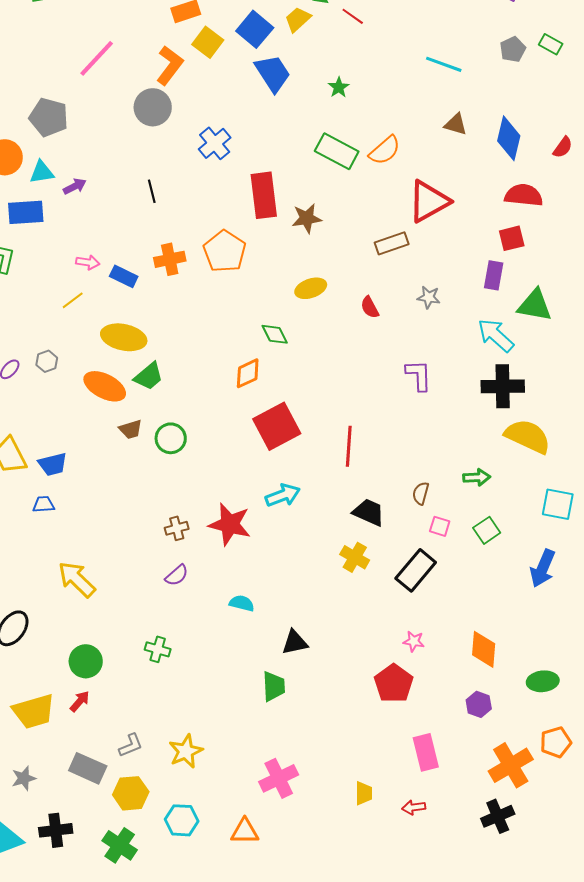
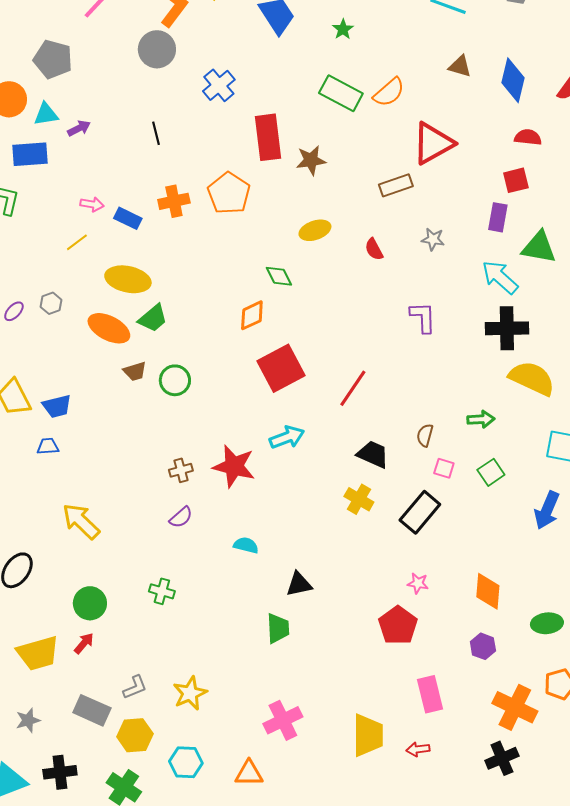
red semicircle: (524, 195) -> (528, 137), size x0.7
red line: (349, 446) -> (353, 388), turned 30
orange cross: (511, 765) -> (515, 707), turned -33
yellow trapezoid: (364, 793) -> (368, 735), size x1.8

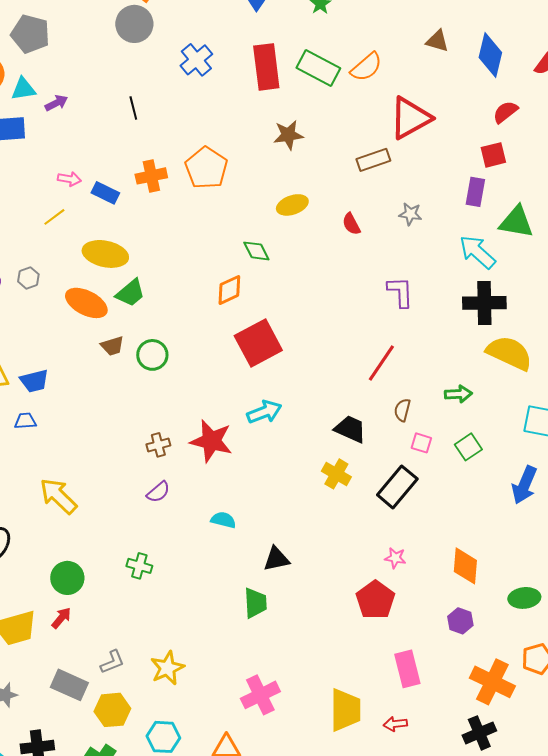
red rectangle: (268, 137) -> (266, 67), moved
red semicircle: (528, 137) -> (505, 112), turned -44
red line: (353, 388) -> (381, 363), moved

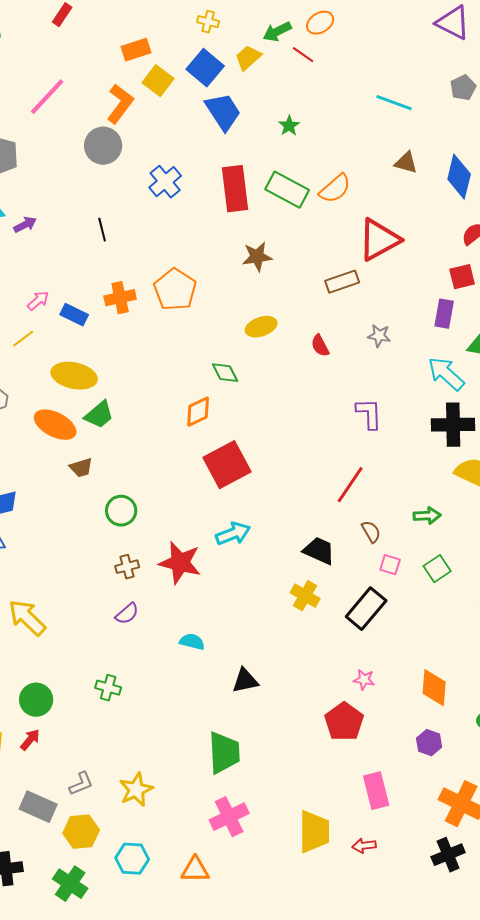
pink arrow: (69, 179) -> (38, 301), turned -50
green circle: (152, 355) -> (121, 511), moved
brown semicircle: (402, 410) -> (371, 532), turned 135
green trapezoid: (255, 603) -> (224, 753), moved, size x1.4

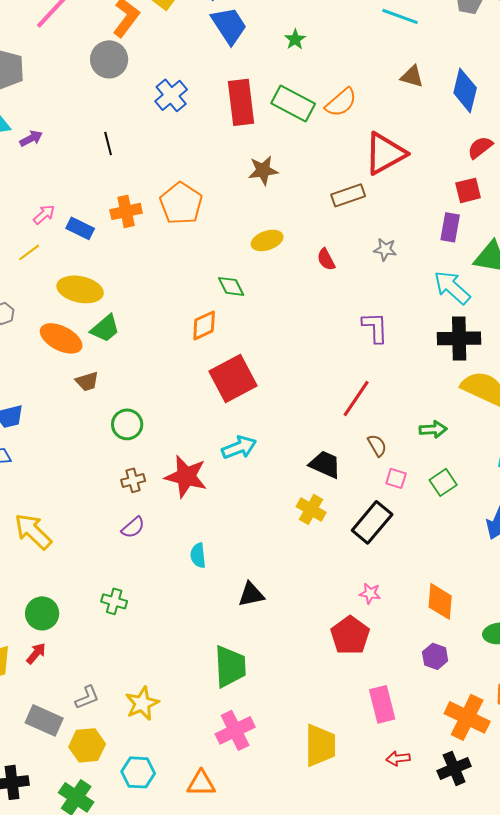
cyan semicircle: (192, 642) -> (198, 555), turned -110
red arrow: (364, 846) -> (398, 758), moved

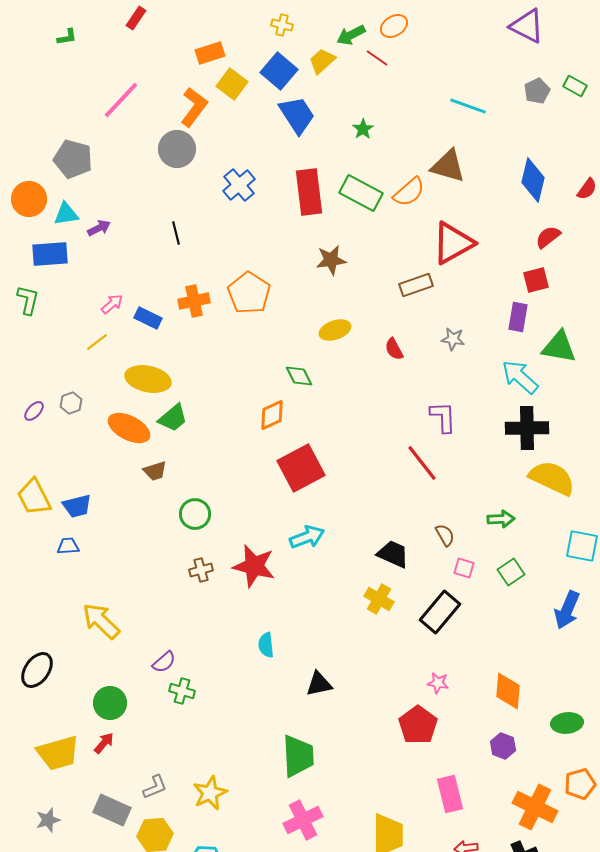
brown triangle: (412, 76) -> (448, 166), moved, size x1.5
red line: (356, 398) -> (422, 463), moved, turned -72
purple semicircle: (133, 527) -> (164, 662), moved

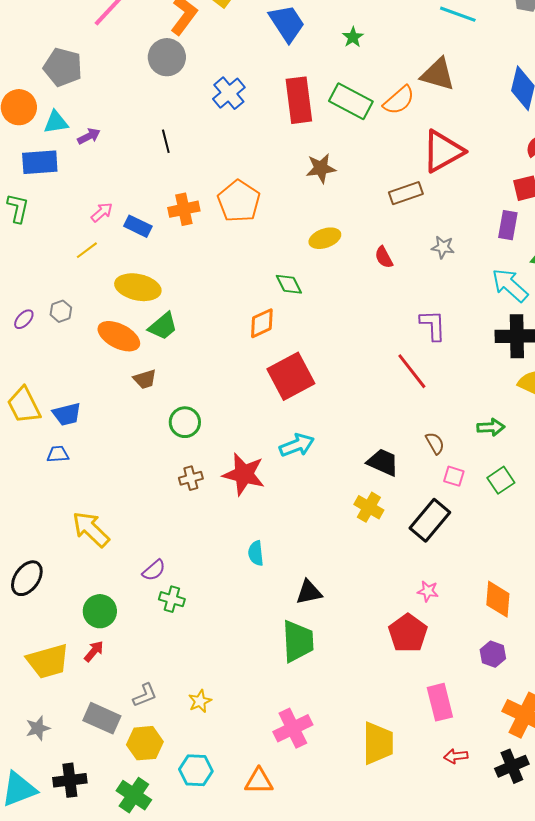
green trapezoid: (298, 756) -> (298, 641), moved
yellow star: (210, 793) -> (200, 701), size x0.7

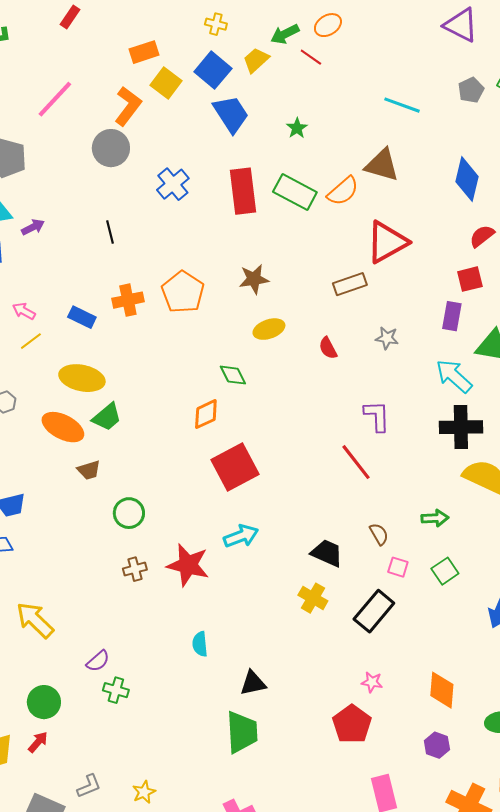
brown star: (321, 168) -> (254, 279), moved
pink arrow: (102, 212) -> (24, 311), moved, turned -110

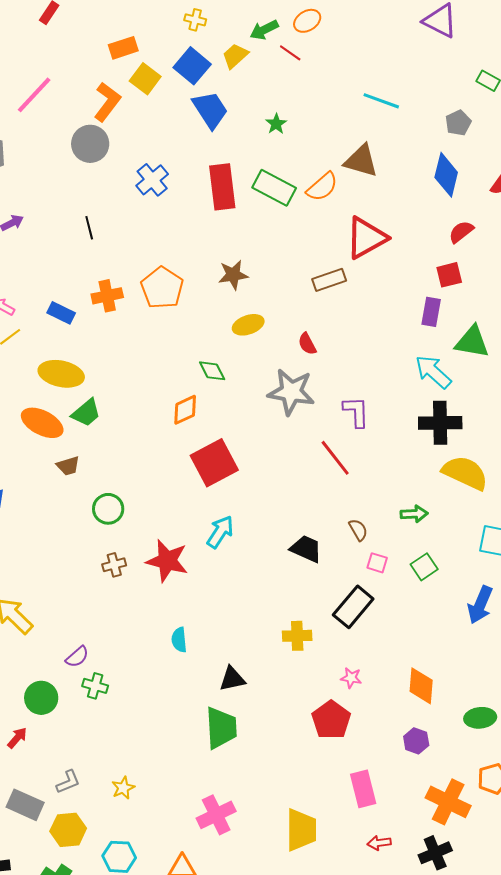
gray pentagon: (471, 90) -> (458, 123), moved
gray star: (387, 338) -> (291, 392), moved, size x2.0
cyan arrow: (241, 536) -> (220, 532), turned -36
yellow cross: (313, 598) -> (297, 636), moved, turned -32
green circle: (44, 702) -> (41, 698), moved

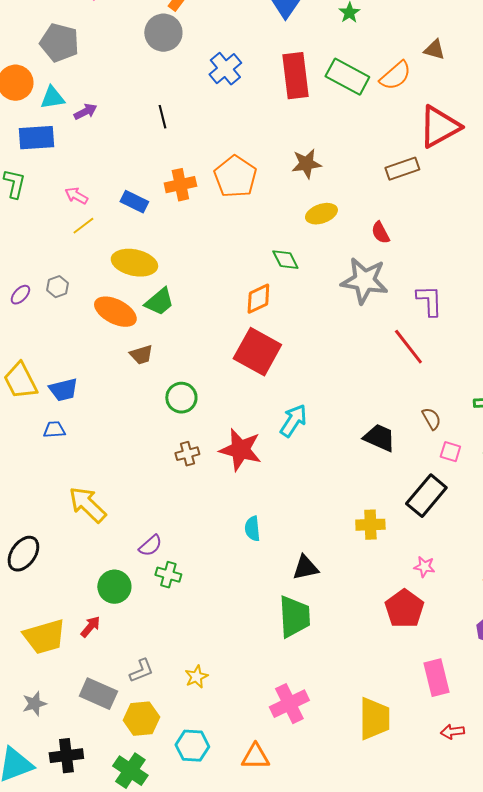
brown triangle: (361, 161) -> (434, 50), size x0.6
red square: (214, 463) -> (257, 352), moved, turned -33

